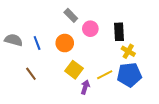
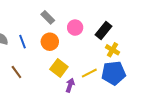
gray rectangle: (71, 15) -> (48, 17), moved
black rectangle: (119, 32) -> (103, 31), turned 42

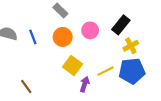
pink circle: (75, 28) -> (90, 30), moved
yellow cross: (113, 50) -> (131, 46), turned 32
brown line: (16, 72) -> (26, 86), moved

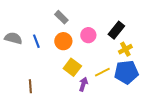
brown line: (26, 86) -> (30, 86), turned 32

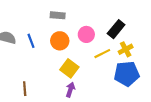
gray rectangle: (61, 17) -> (58, 15), turned -40
yellow line: (102, 72) -> (102, 54), moved
purple arrow: (83, 84) -> (70, 90), moved

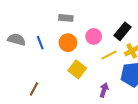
brown line: (25, 89) -> (34, 89), turned 32
purple arrow: (70, 90) -> (104, 90), moved

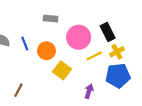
black rectangle: (122, 31) -> (108, 32), turned -66
pink circle: (94, 36) -> (79, 37), size x1.5
orange circle: (68, 43) -> (46, 51), moved

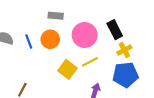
orange circle: (46, 51) -> (50, 39), moved
yellow line: (94, 56) -> (90, 62), moved

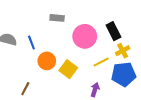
orange circle: (50, 39) -> (47, 61), moved
yellow line: (90, 62) -> (101, 62), moved

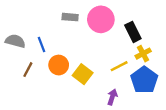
pink circle: (85, 36) -> (101, 19), moved
blue pentagon: (124, 74) -> (144, 80), turned -30
brown line: (25, 89) -> (28, 70), moved

